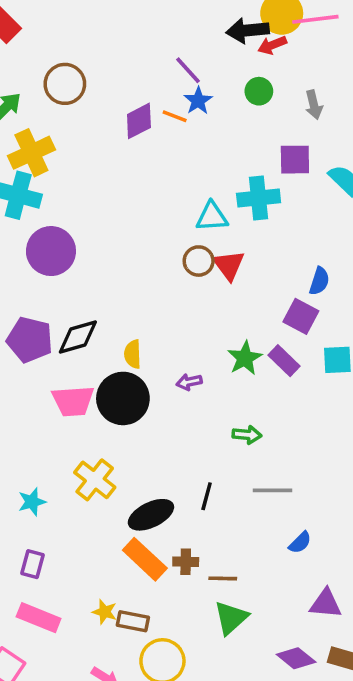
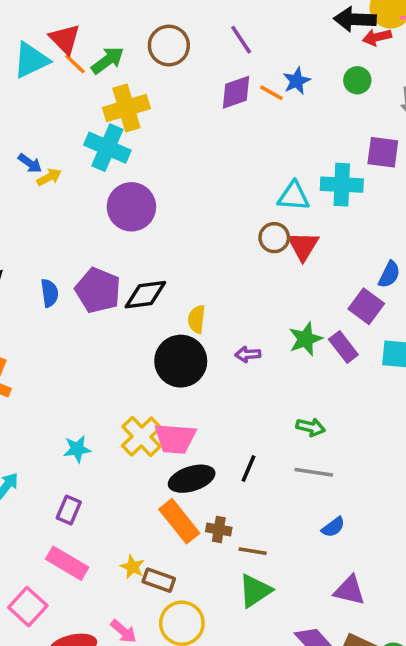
purple line: (188, 70) -> (241, 40), moved
pink trapezoid: (73, 401) -> (175, 439), moved
green arrow: (247, 435) -> (311, 427), moved

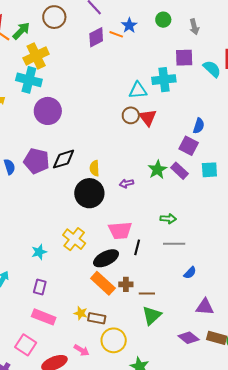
pink trapezoid: (175, 439) -> (120, 230), moved

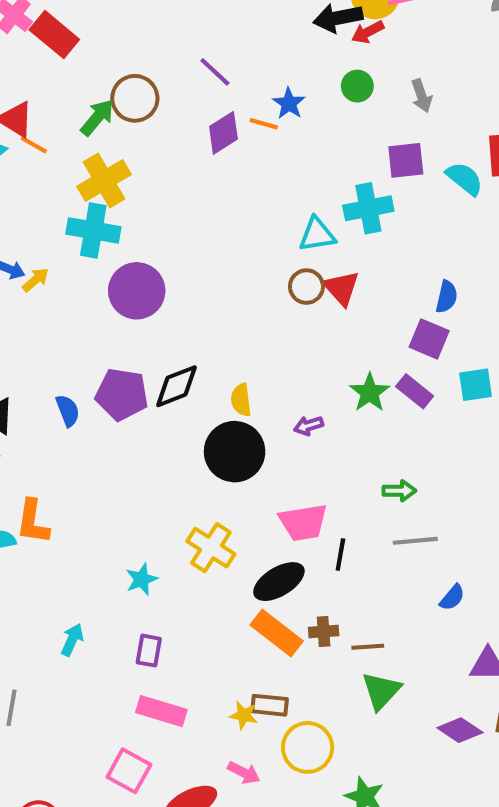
green arrow: (21, 31) -> (97, 117), moved
yellow star: (81, 313) -> (244, 715), moved

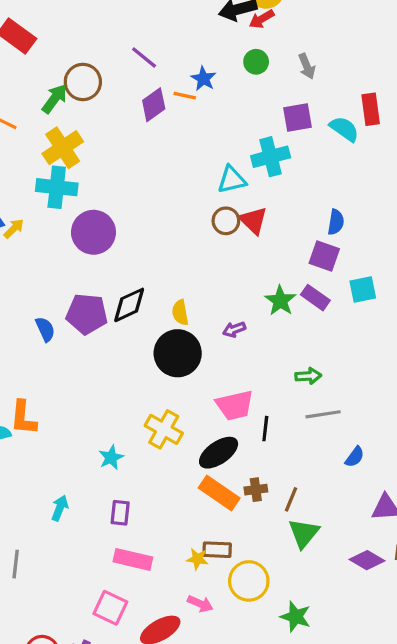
brown line: (368, 647) -> (291, 499), turned -60

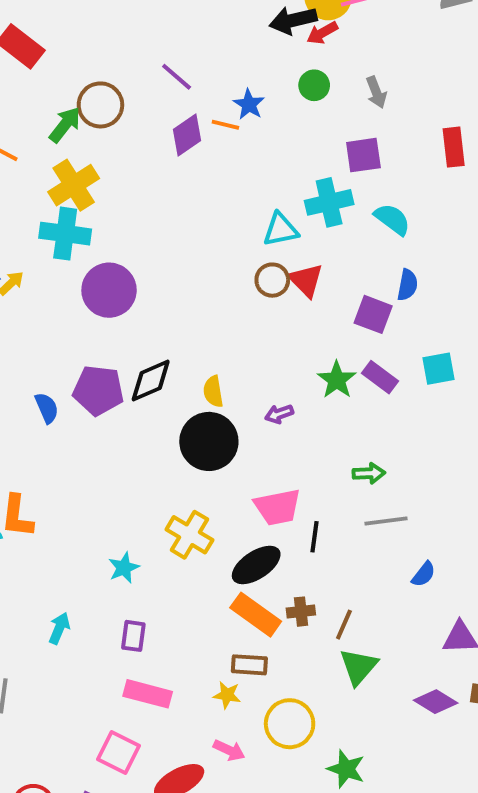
cyan semicircle: (344, 129) -> (392, 219), moved
purple square: (324, 256) -> (373, 314), moved
brown rectangle: (217, 550) -> (249, 665), moved

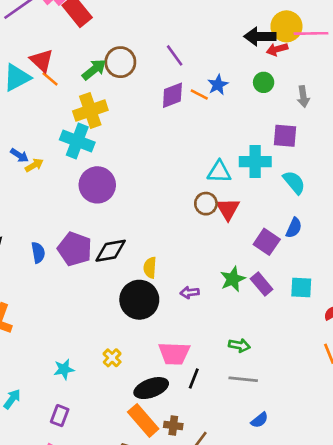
yellow cross: (189, 535) -> (112, 358), size x0.6

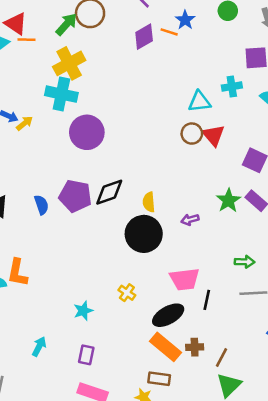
orange line: (50, 79) -> (27, 40), turned -30
cyan cross: (255, 162) -> (232, 87), size x0.7

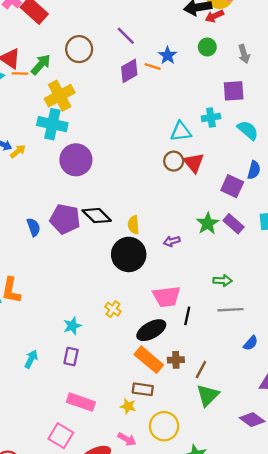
green arrow: (66, 24) -> (41, 65), moved
black diamond: (109, 192) -> (97, 216), turned 64
purple rectangle: (86, 355) -> (71, 356), moved

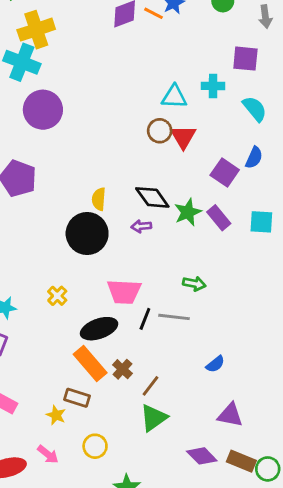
black diamond: (97, 216) -> (152, 197), moved
gray line: (231, 310) -> (174, 317), moved
brown cross: (176, 360) -> (122, 369), turned 35
yellow circle: (164, 426) -> (95, 446), size x0.7

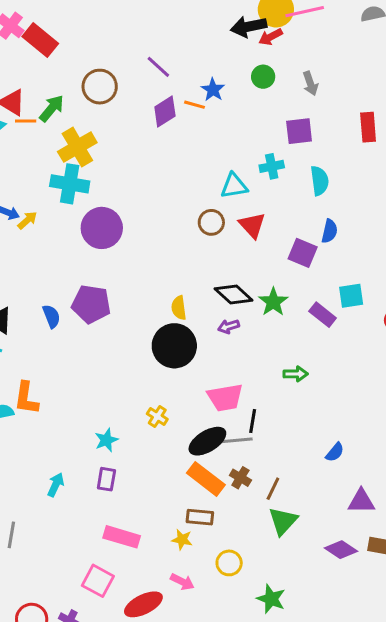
cyan semicircle: (255, 109) -> (320, 181), turned 44
brown circle: (160, 131) -> (211, 222), moved
purple rectangle: (219, 218) -> (323, 315), moved
gray line: (174, 317) -> (236, 440), moved

